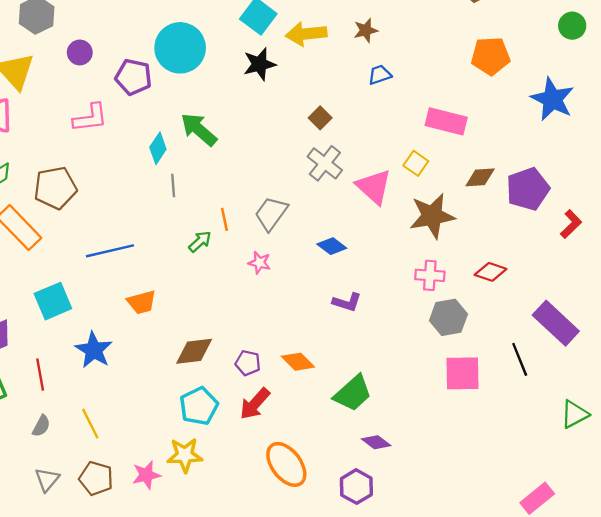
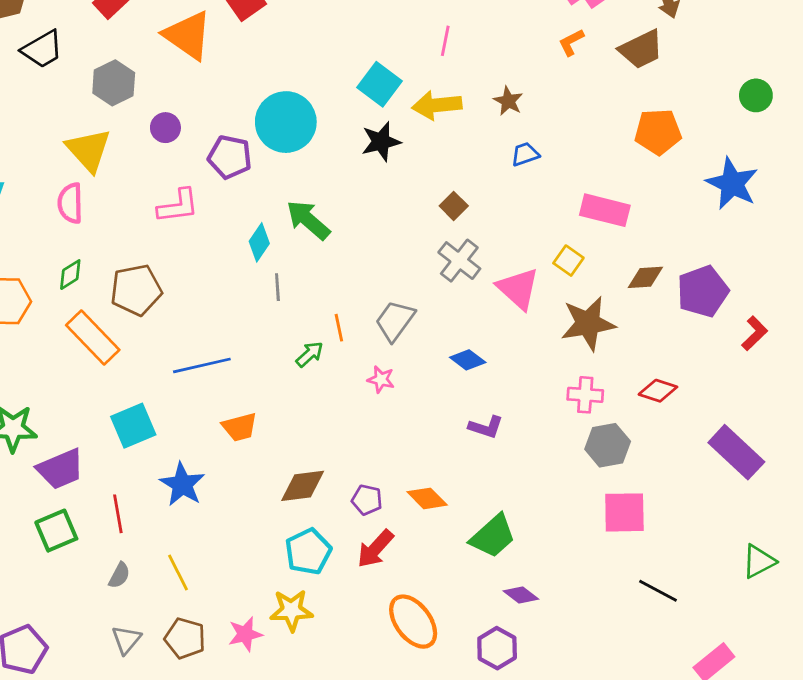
brown star: (366, 30) -> (508, 101), turned -30
black line: (520, 359) -> (658, 591), moved, turned -40

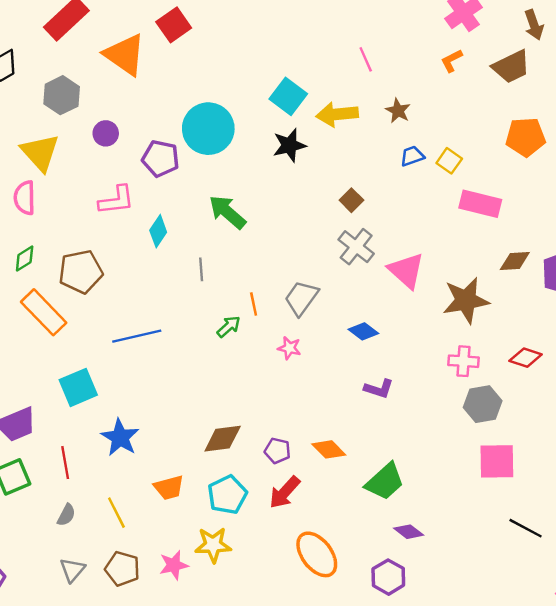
pink line: (445, 41) -> (366, 59), moved, turned -35
cyan diamond: (259, 242) -> (158, 231), moved
yellow square: (568, 261) -> (449, 161), moved
orange trapezoid: (240, 427) -> (169, 488), moved

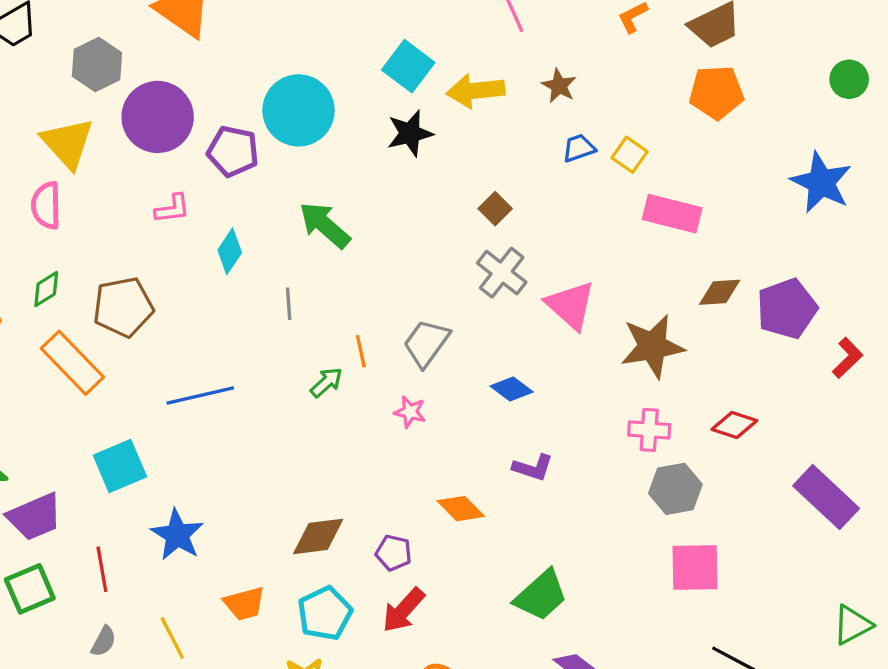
purple circle: (106, 133) -> (158, 117), size x2.0
orange pentagon: (526, 137) -> (716, 92), moved
pink L-shape: (116, 200) -> (172, 209), size x0.7
orange diamond: (329, 449) -> (461, 509), moved

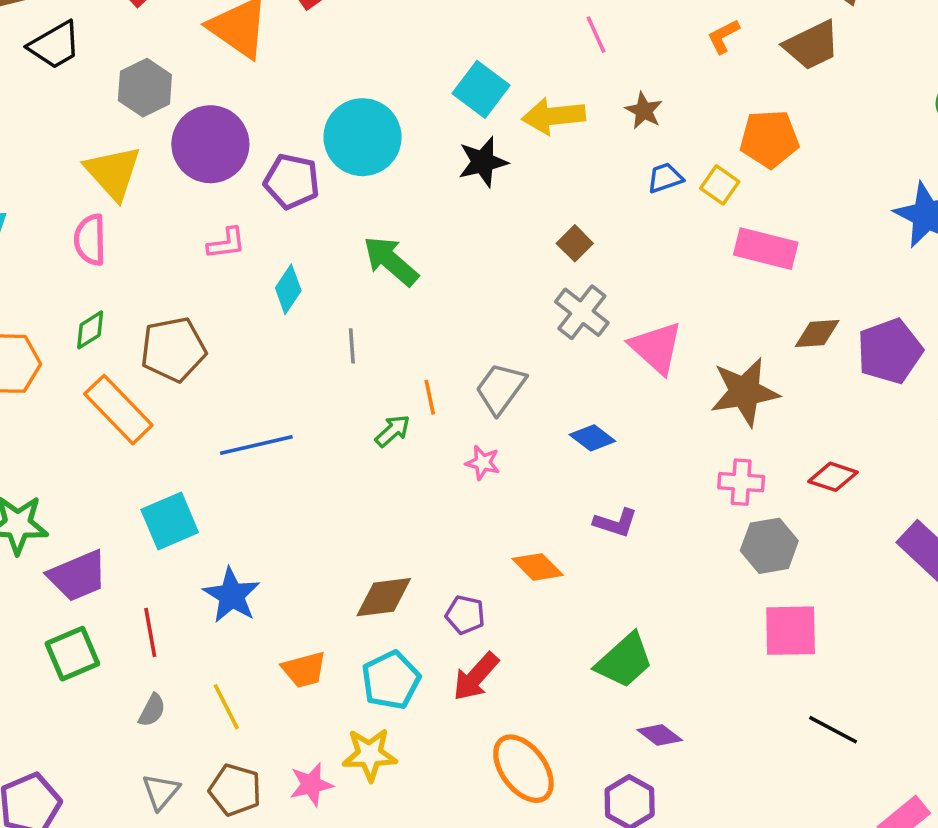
orange pentagon: (716, 92) -> (769, 139), moved

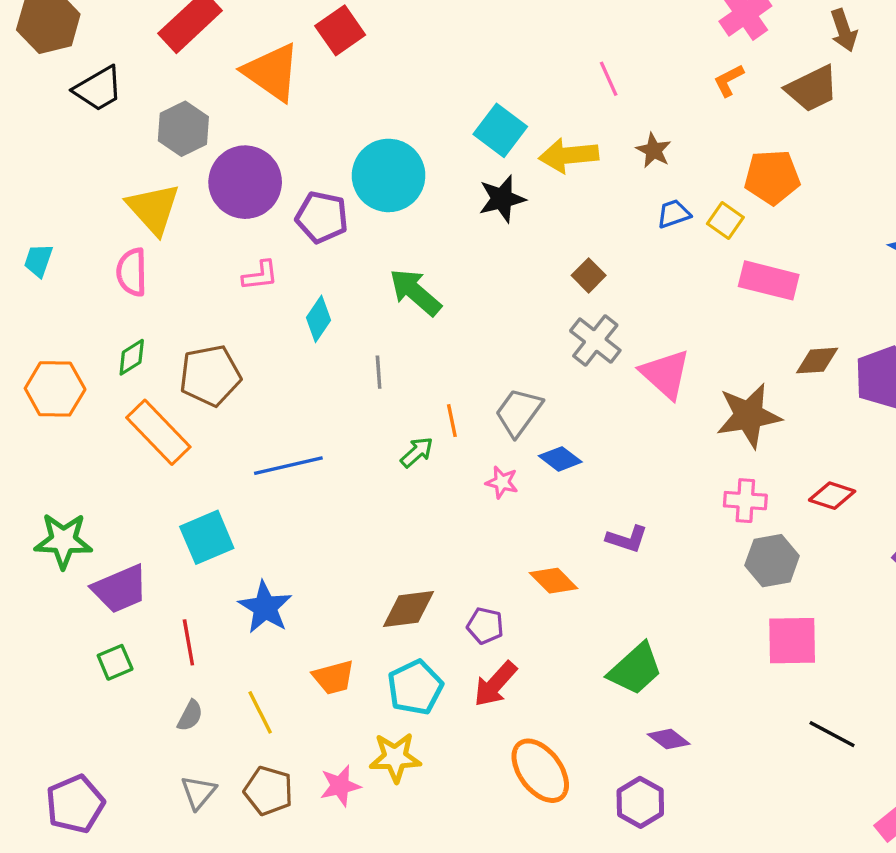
blue diamond: (592, 438) -> (560, 459), moved
green square: (72, 654) -> (115, 662), size x0.7

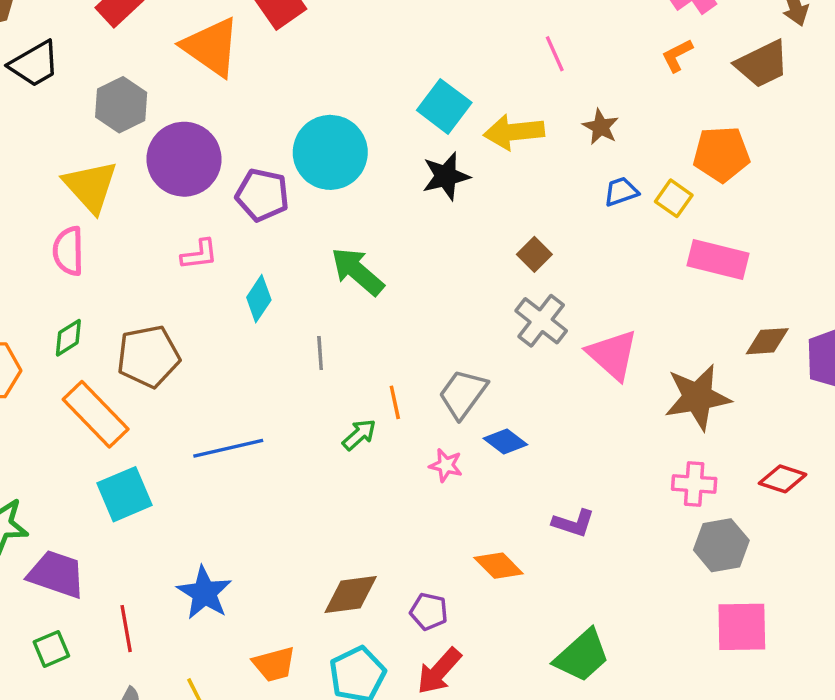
cyan square: (207, 537) -> (124, 494), moved
purple trapezoid: (120, 589) -> (56, 574), turned -138

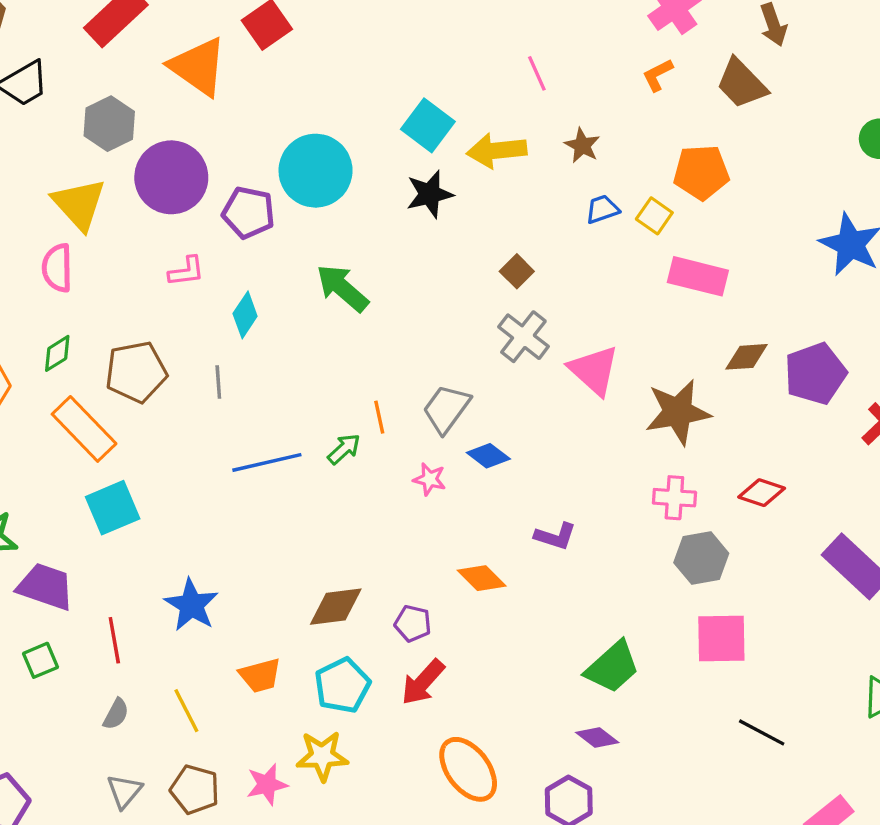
brown trapezoid: (762, 64) -> (742, 83), turned 72
gray line: (320, 353) -> (218, 382), moved
blue line: (228, 448) -> (267, 462), moved
green trapezoid: (582, 656) -> (612, 667), moved

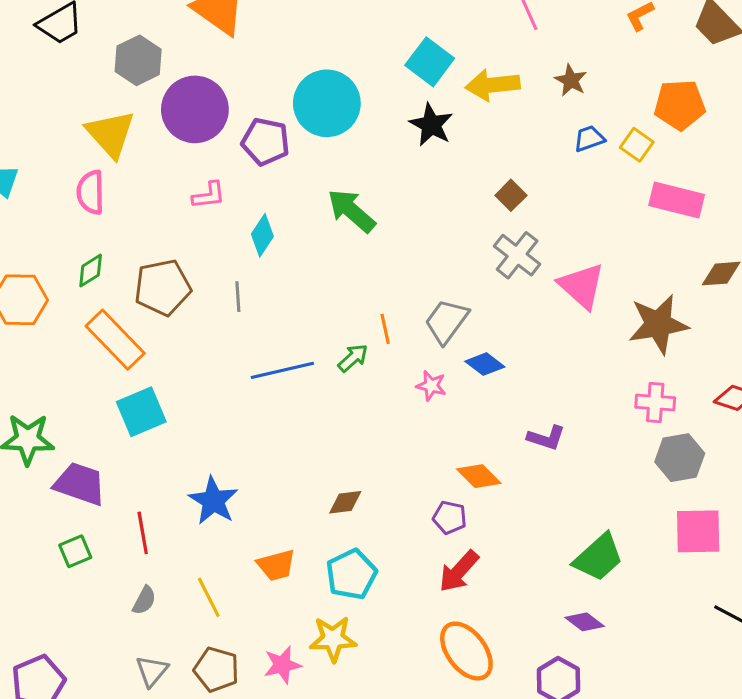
black star: (430, 194) -> (431, 125), turned -30
brown diamond: (336, 607) -> (345, 502), size x0.7
purple pentagon: (413, 623) -> (450, 518), moved
red arrow: (423, 682) -> (459, 571), moved

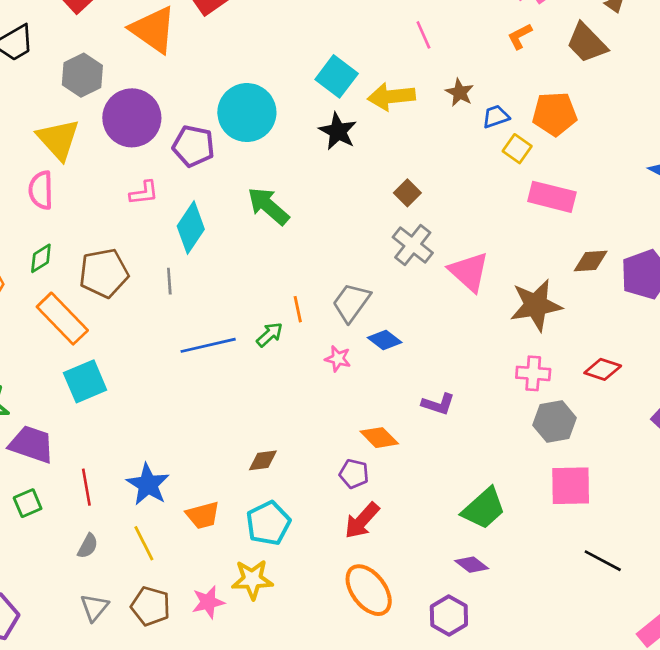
blue trapezoid: (589, 139) -> (496, 117), moved
cyan diamond: (262, 235) -> (191, 228), size x1.4
blue star: (213, 501) -> (148, 484), moved

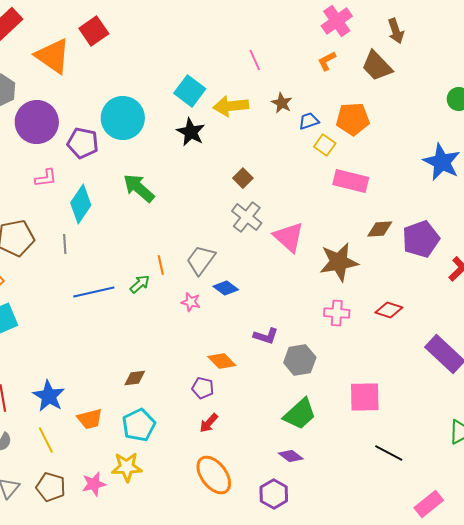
gray hexagon: (555, 422) -> (300, 360), moved
red arrow: (362, 521) -> (209, 423), size x0.7

